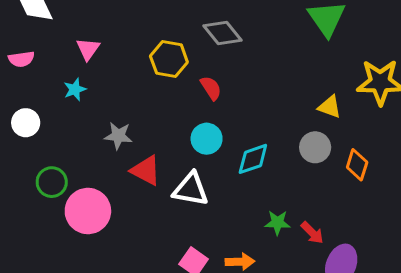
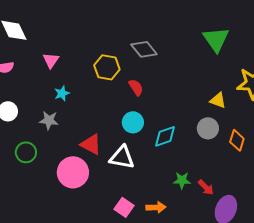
cyan star: (75, 89) -> (62, 93), moved
gray star: (118, 136) -> (49, 120), moved
pink circle: (88, 211) -> (73, 172), moved

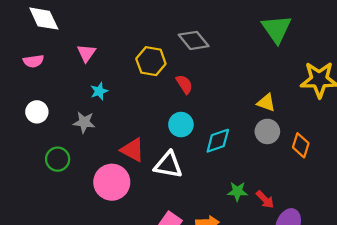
yellow triangle: (218, 100) -> (266, 103), moved

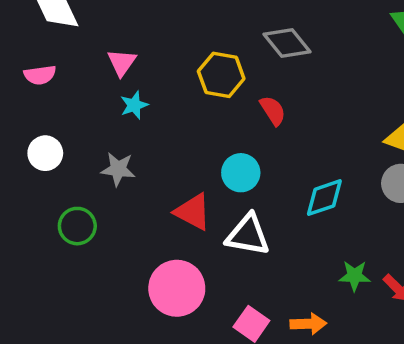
cyan star: (99, 91) -> (134, 105), moved
cyan circle: (181, 125) -> (241, 173), moved
pink circle: (112, 182) -> (177, 288), moved

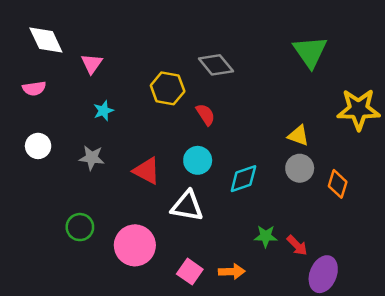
pink triangle: (122, 63) -> (92, 64), moved
cyan circle: (241, 173) -> (198, 160), moved
red triangle: (193, 212) -> (147, 171), moved
green circle: (77, 226) -> (80, 227), moved

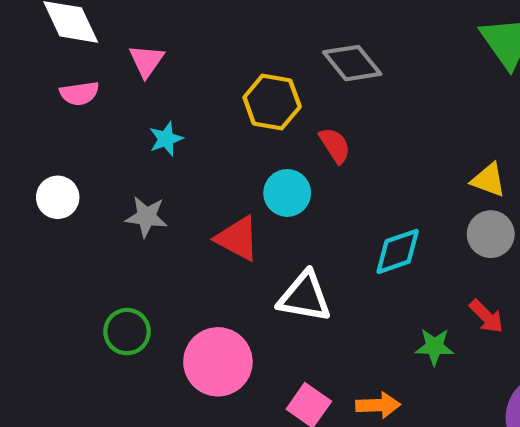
pink semicircle: (34, 88) -> (79, 93), moved
cyan circle: (198, 160) -> (287, 193), moved
red arrow: (297, 245) -> (486, 316), moved

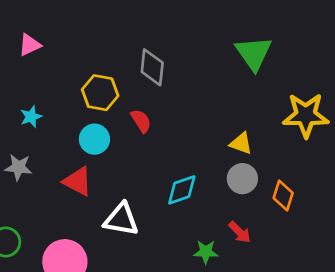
pink triangle: (146, 61) -> (30, 45), moved, turned 30
gray diamond: (352, 63) -> (152, 67), turned 45
cyan circle: (287, 193) -> (94, 139), moved

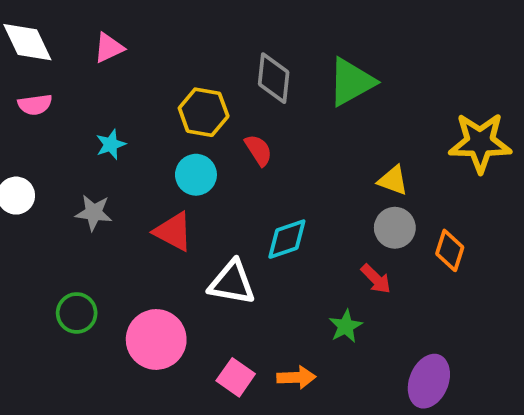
green triangle: (254, 53) -> (351, 82), moved, turned 36
cyan diamond: (182, 190) -> (287, 239), moved
red arrow: (240, 232) -> (376, 279), moved
green star: (206, 252) -> (346, 326), turned -30

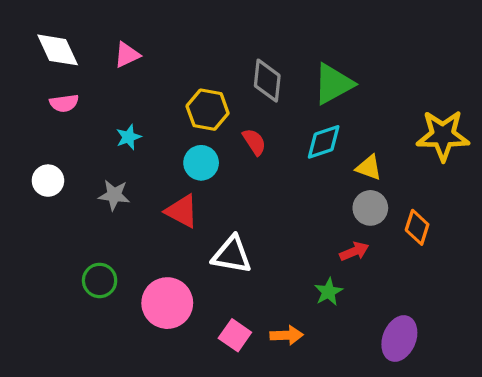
cyan diamond: (287, 239) -> (324, 142), moved
red arrow: (376, 279) -> (354, 251), turned -68

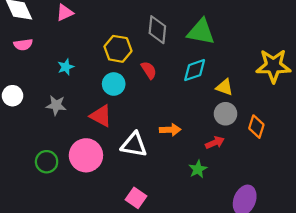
green triangle: (333, 84) -> (201, 32), turned 40
pink circle: (167, 303) -> (86, 155), moved
orange arrow: (287, 335) -> (170, 130), moved

